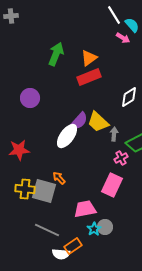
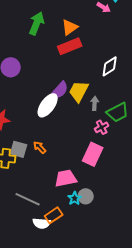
yellow trapezoid: (98, 122) -> (79, 91), turned 75
gray square: (44, 191) -> (19, 149), moved, size x0.7

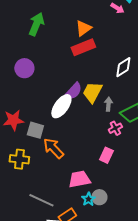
green arrow: (37, 23) -> (36, 24), moved
orange arrow: (40, 147) -> (53, 148), size x1.6
gray square: (19, 149) -> (35, 130), moved
pink rectangle: (93, 154) -> (106, 155), size x0.7

